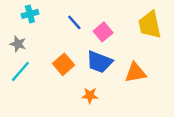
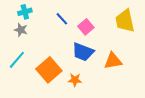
gray star: (18, 44) -> (21, 30), moved
orange square: (63, 64) -> (49, 70), moved, size x1.4

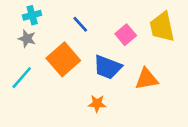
pink square: (86, 27) -> (126, 35), moved
orange square: (49, 70) -> (63, 59), moved

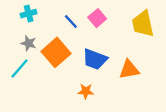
pink square: (126, 35) -> (97, 18), moved
gray star: (27, 39) -> (29, 43), moved

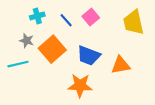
cyan cross: (29, 14) -> (37, 16), moved
cyan line: (19, 68) -> (18, 64), turned 36
orange star: (86, 91) -> (80, 85), size x1.6

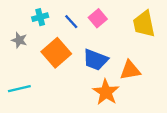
gray star: (27, 41) -> (19, 40), moved
cyan line: (18, 64) -> (19, 89), moved
orange star: (80, 85) -> (106, 92), moved, turned 30

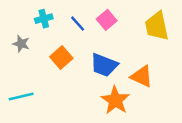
orange square: (56, 53) -> (61, 58), size x0.7
orange triangle: (130, 70) -> (142, 76), turned 35

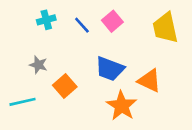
gray star: (21, 44) -> (38, 65), moved
orange square: (61, 58) -> (65, 86), moved

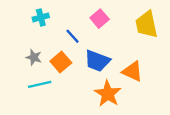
blue line: (82, 25) -> (73, 36), moved
orange square: (65, 86) -> (61, 62), moved
cyan line: (22, 102) -> (40, 84), moved

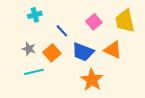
pink square: (100, 19) -> (94, 22), moved
orange triangle: (132, 71) -> (113, 50), moved

